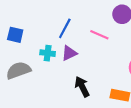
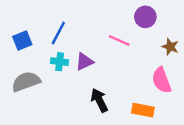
blue line: (65, 28) -> (58, 33), moved
blue square: (15, 35) -> (22, 41), turned -35

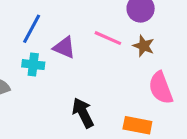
brown star: (170, 47) -> (144, 46), moved
purple triangle: (84, 62) -> (64, 47), moved, turned 48

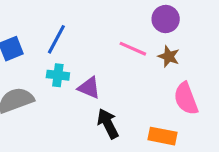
purple triangle: (64, 47) -> (89, 88), moved

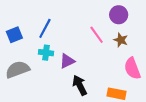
pink line: (133, 49) -> (97, 35), turned 30
purple triangle: (89, 88) -> (67, 61), turned -49

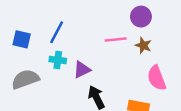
blue square: (14, 35) -> (22, 39), turned 35
pink line: (97, 35) -> (116, 39), turned -60

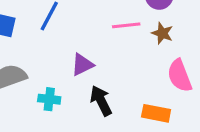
cyan cross: (58, 60) -> (49, 99), moved

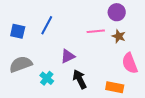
cyan cross: (49, 99) -> (47, 78), turned 32

